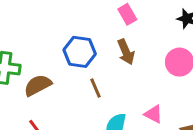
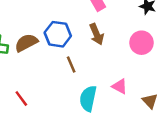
brown semicircle: (38, 85) -> (26, 43), moved

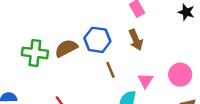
pink circle: (142, 43) -> (180, 75), moved
pink triangle: (120, 86) -> (145, 81), moved, turned 35

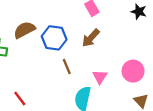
brown arrow: (136, 40) -> (91, 38), turned 66
brown semicircle: (66, 48) -> (24, 30), moved

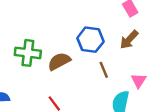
brown semicircle: (24, 30) -> (59, 61), moved

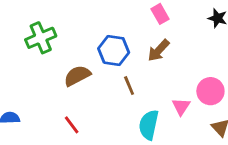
green cross: (28, 53) -> (41, 38), moved, turned -30
pink triangle: (139, 81) -> (181, 107), moved

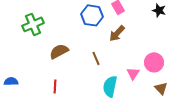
blue hexagon: (114, 50) -> (92, 15), moved
red line: (72, 125) -> (55, 86), turned 40

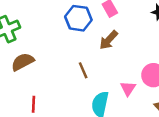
brown semicircle: (59, 51) -> (23, 62), moved

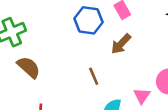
brown semicircle: (23, 62) -> (29, 67), turned 70

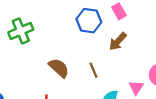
brown semicircle: (29, 67) -> (59, 68), moved

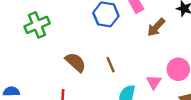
brown arrow: (118, 41) -> (156, 27), moved

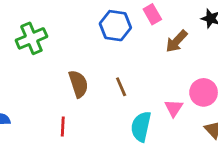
brown semicircle: (76, 62) -> (78, 84), turned 30

